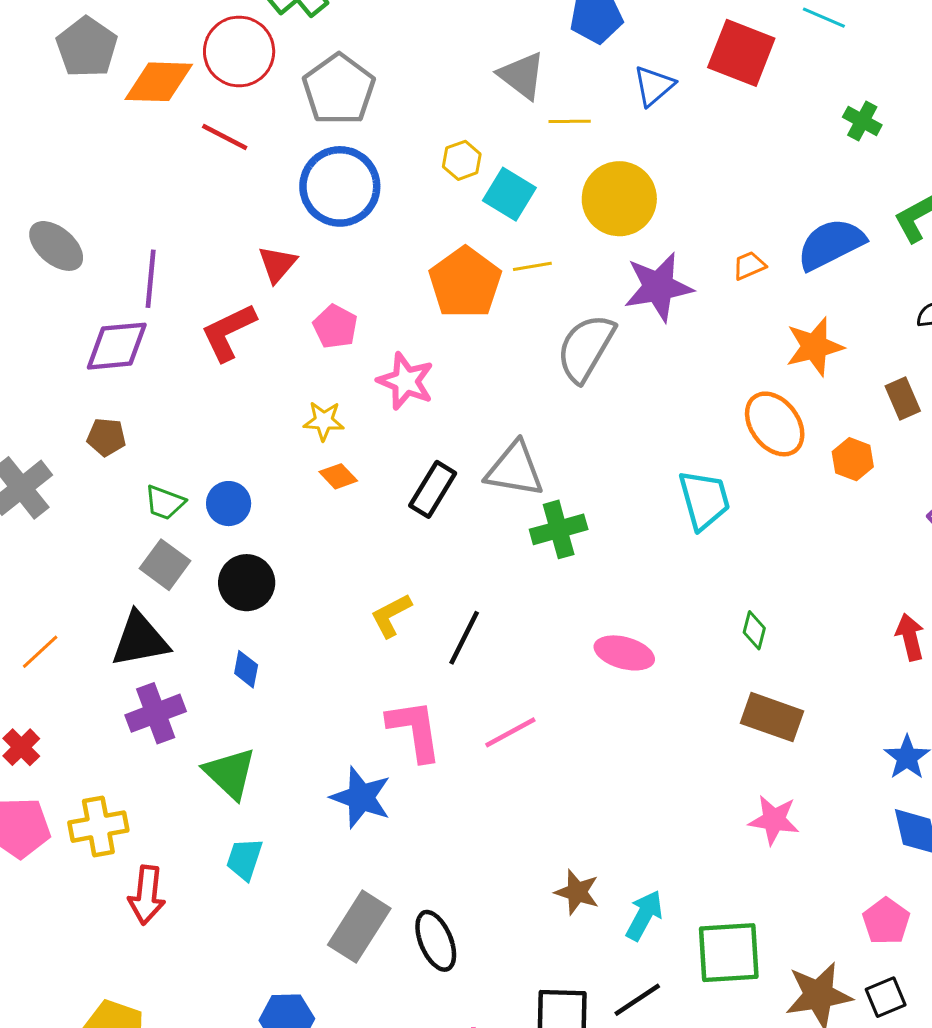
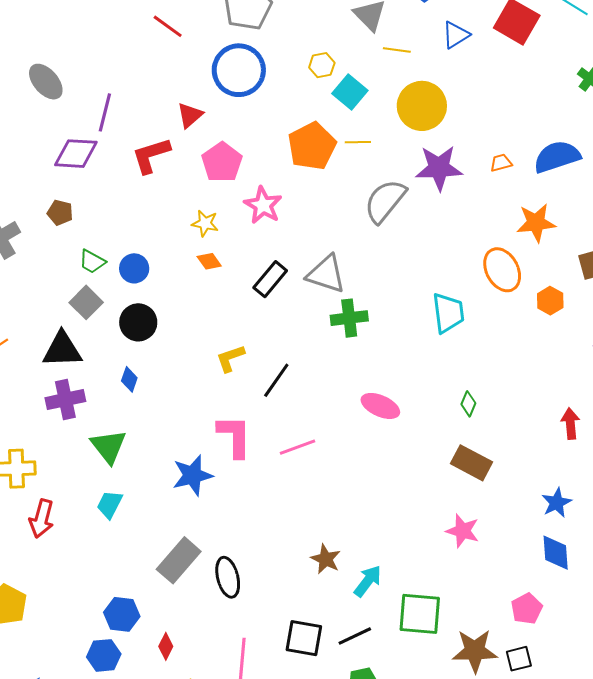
pink pentagon: (335, 327) -> (222, 162), size x1.4
blue star: (361, 797) -> (193, 475), turned 30

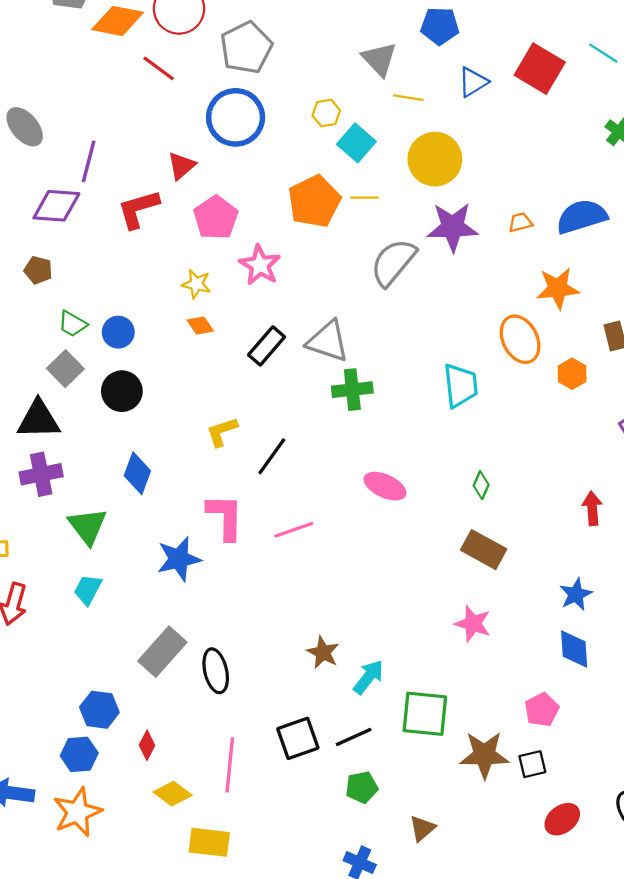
blue diamond: (129, 379) -> (137, 473), moved, size x1.5
black square: (304, 638) -> (298, 738), turned -30

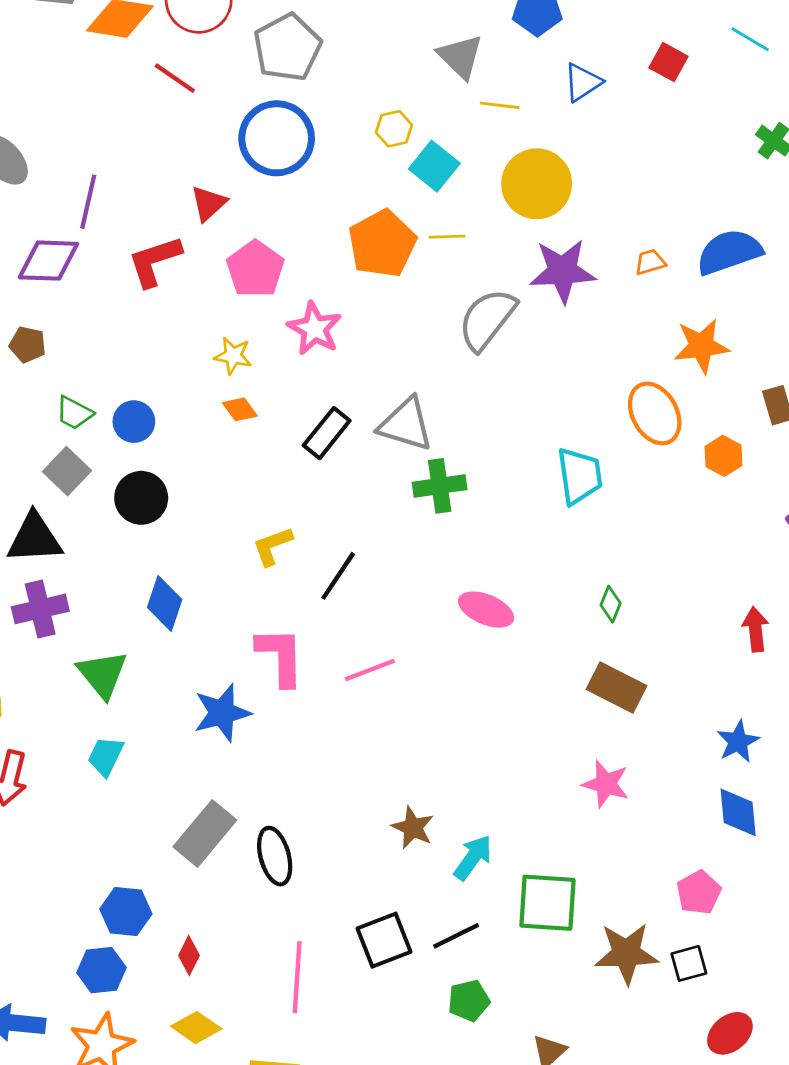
red square: (540, 69) -> (669, 62), size x0.6
yellow diamond: (173, 794) -> (196, 1028), moved

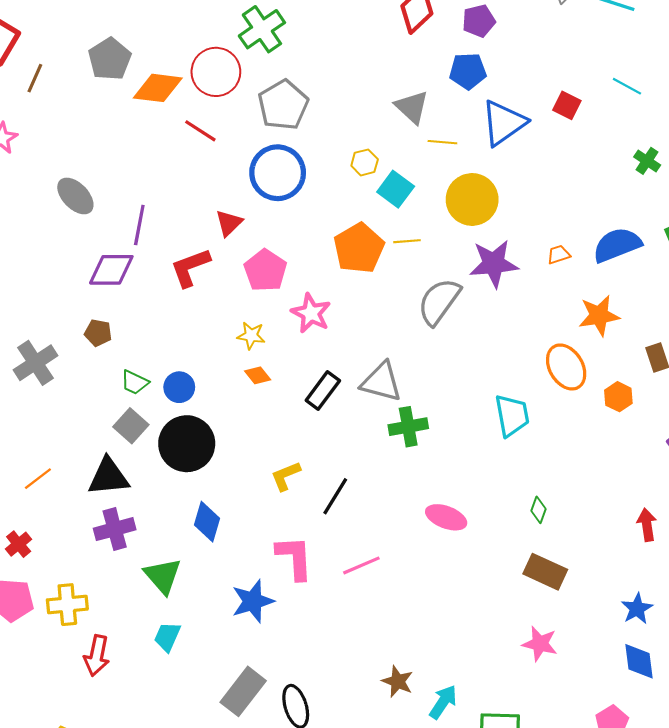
blue triangle: (583, 82) -> (504, 123), size x1.6
black circle: (141, 498) -> (187, 444), size x1.4

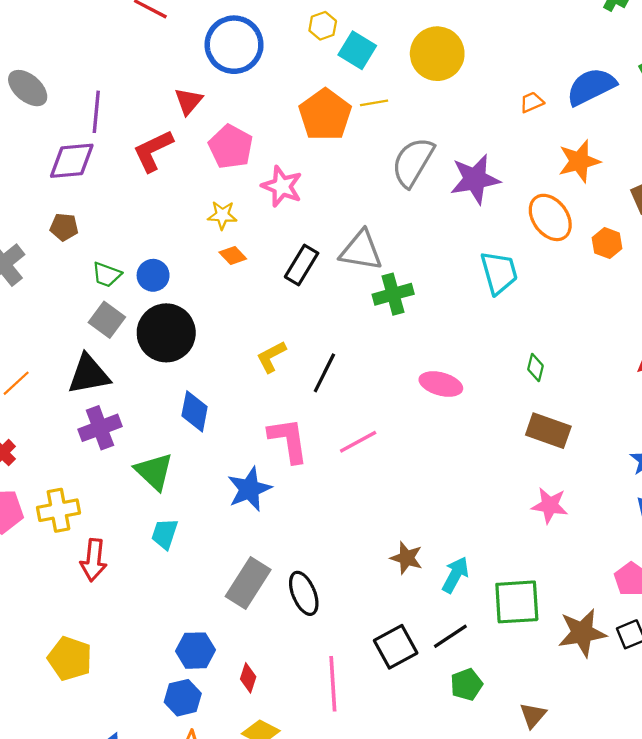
purple star: (494, 264) -> (475, 179), moved

